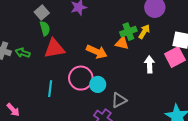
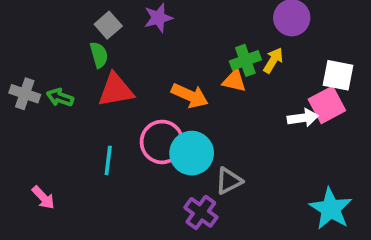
gray square: (42, 13) -> (108, 25), moved
white arrow: (150, 64) -> (303, 118), moved, turned 84
cyan circle: (98, 84) -> (192, 153), size x1.5

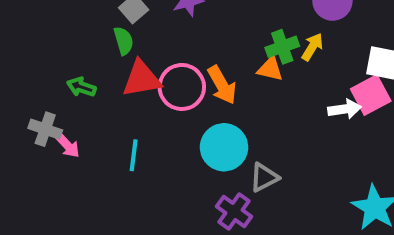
gray cross: (25, 94) -> (45, 129), moved
orange arrow: (190, 96) -> (222, 85), turned 36
pink circle: (162, 142) -> (182, 87), moved
pink arrow: (43, 198) -> (67, 145), moved

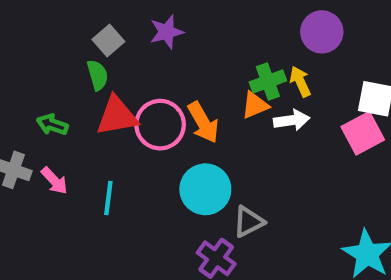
yellow arrow: (312, 47) -> (300, 81), turned -56
orange triangle: (270, 69) -> (255, 105), turned -36
white arrow: (345, 109) -> (292, 120), moved
pink arrow: (67, 145) -> (54, 181), moved

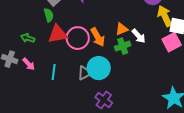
green cross: (268, 81) -> (123, 46), moved
yellow arrow: (300, 81) -> (165, 16), moved, size x1.5
white arrow: (292, 120) -> (139, 36), turned 56
gray triangle: (248, 222) -> (85, 73), moved

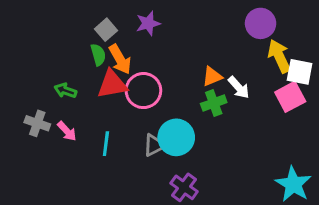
orange arrow: (98, 37) -> (120, 59), moved

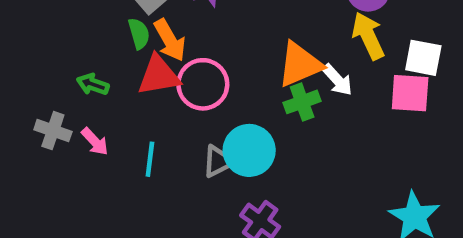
yellow arrow: (279, 56) -> (368, 36), moved
orange triangle: (212, 76) -> (300, 64), size x1.6
pink square: (290, 97) -> (410, 93), turned 32

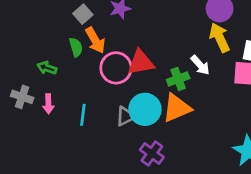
green semicircle: (139, 34) -> (76, 47), moved
orange triangle: (300, 64) -> (177, 108), moved
red triangle: (159, 75) -> (141, 62), moved
pink arrow: (95, 142) -> (48, 104), turned 42

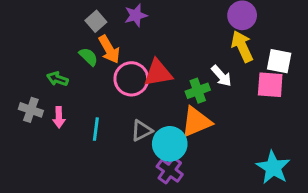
green semicircle: (76, 47) -> (88, 57), turned -30
cyan circle: (145, 109) -> (170, 144), moved

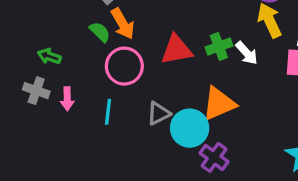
green arrow: (57, 79) -> (49, 56), moved
pink circle: (131, 79) -> (124, 66), moved
green cross: (198, 91) -> (219, 47), moved
purple cross: (170, 170) -> (214, 157), moved

